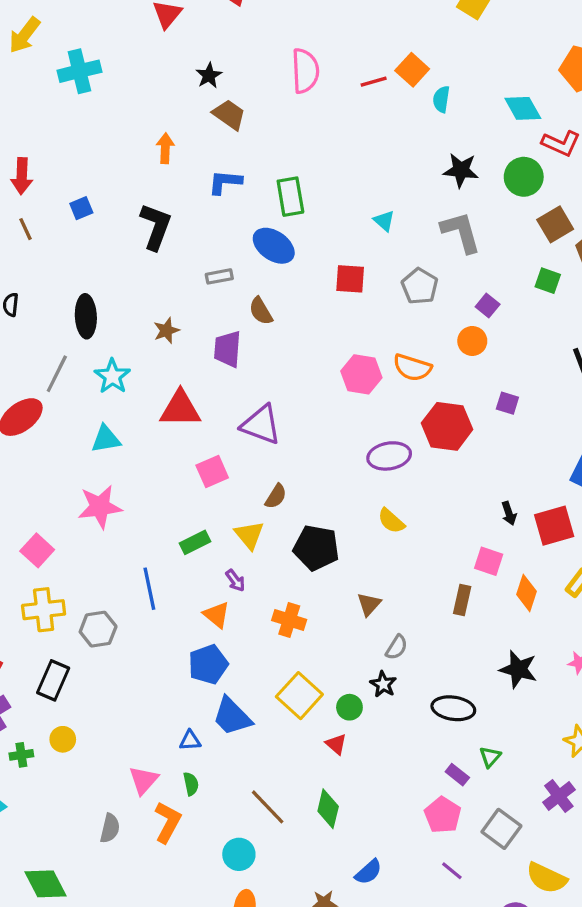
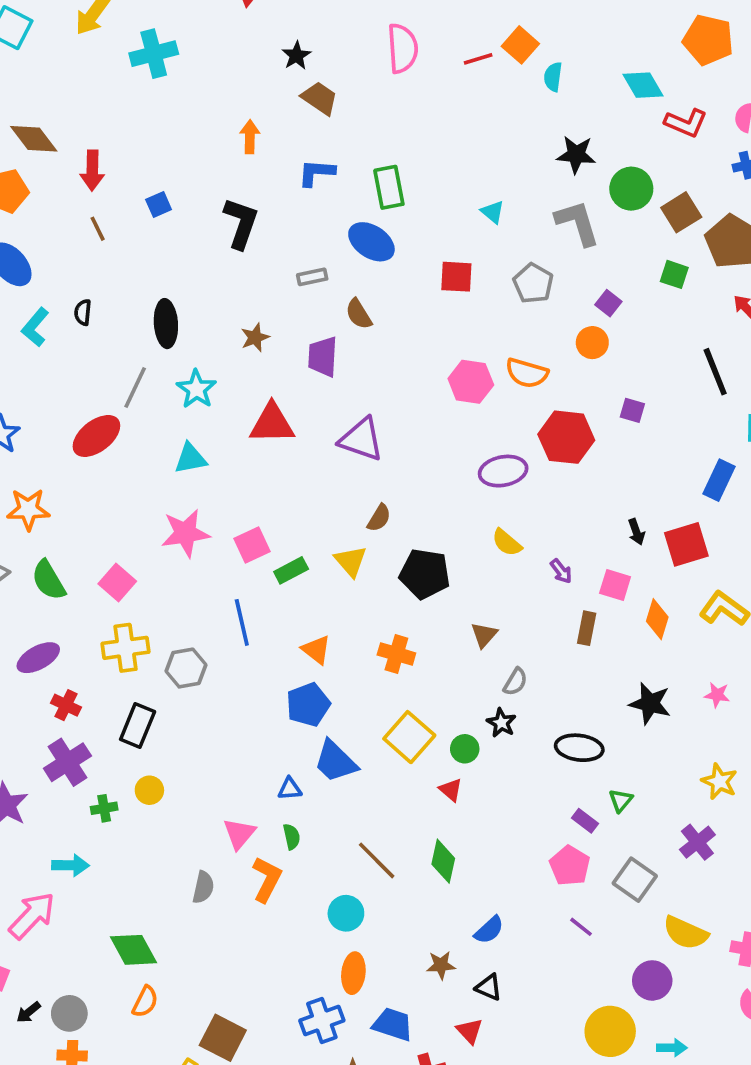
green circle: (524, 177) -> (631, 189), moved
pink square: (212, 471) -> (252, 545), moved
purple arrow: (235, 580) -> (561, 571), moved

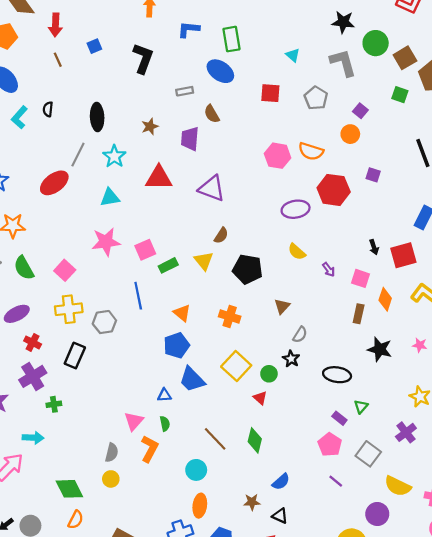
brown rectangle: (587, 628) -> (359, 314), moved
yellow circle: (149, 790) -> (111, 479), moved

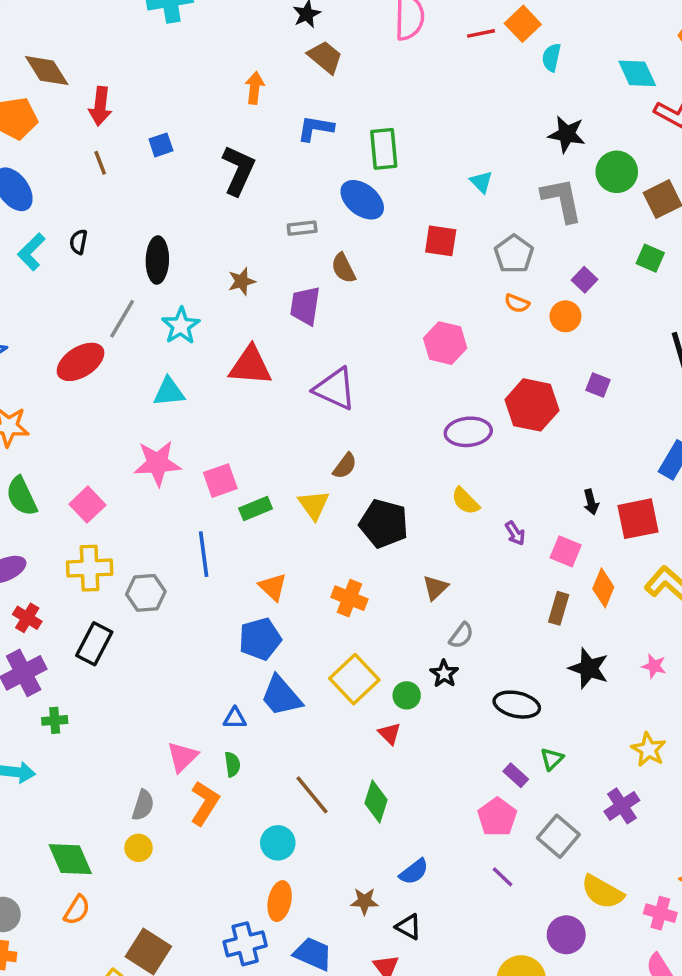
orange semicircle: (311, 151) -> (517, 303), moved, size x0.6

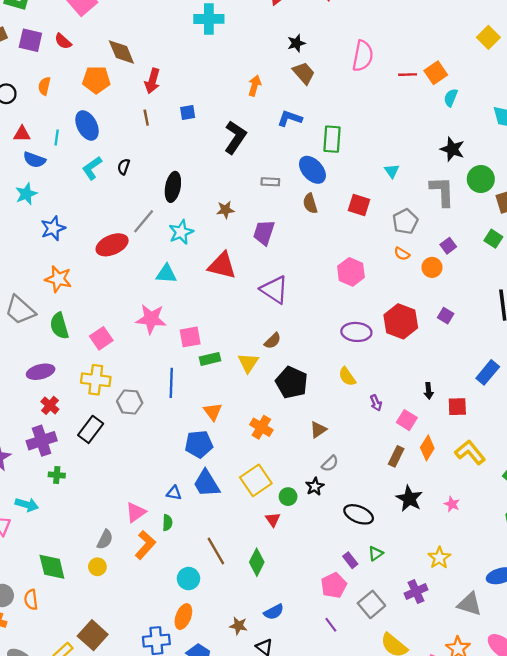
brown semicircle: (343, 268) -> (310, 203), moved
red square: (638, 519) -> (457, 407), size x0.7
orange semicircle: (77, 910) -> (31, 600), moved, turned 132

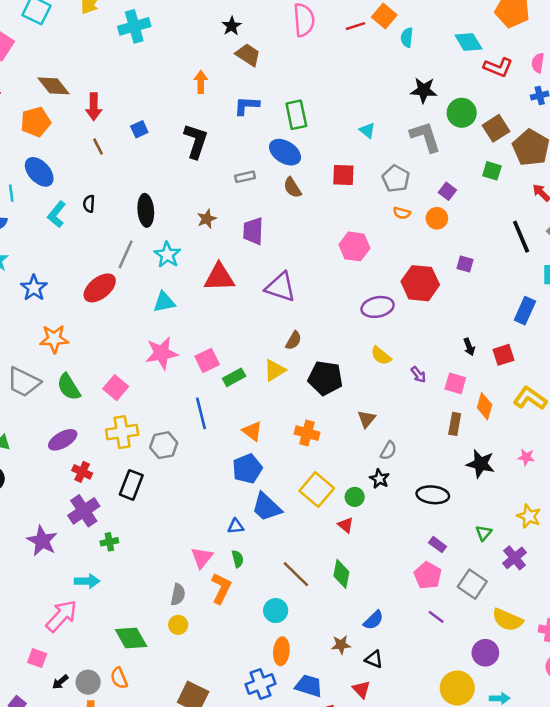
yellow triangle: (248, 363) -> (275, 370), turned 40
green triangle: (376, 553) -> (484, 533), moved

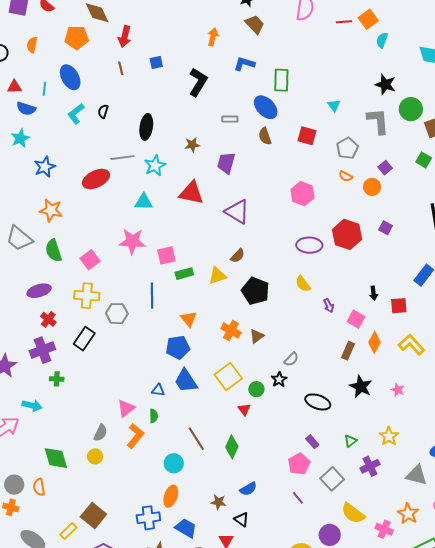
gray line: (126, 254) -> (122, 158), turned 45
brown triangle: (367, 419) -> (257, 336), moved

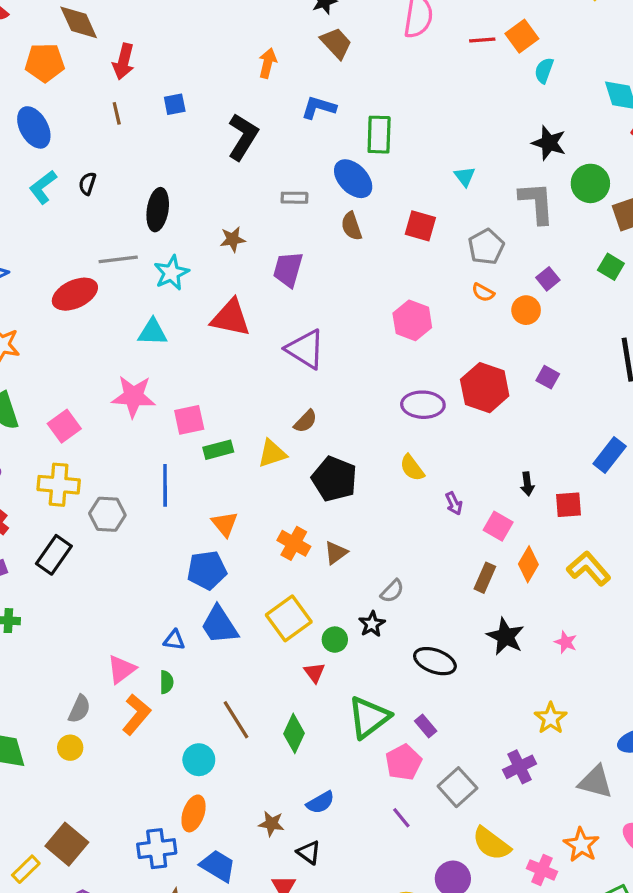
green triangle: (350, 441) -> (369, 717), moved, size x2.0

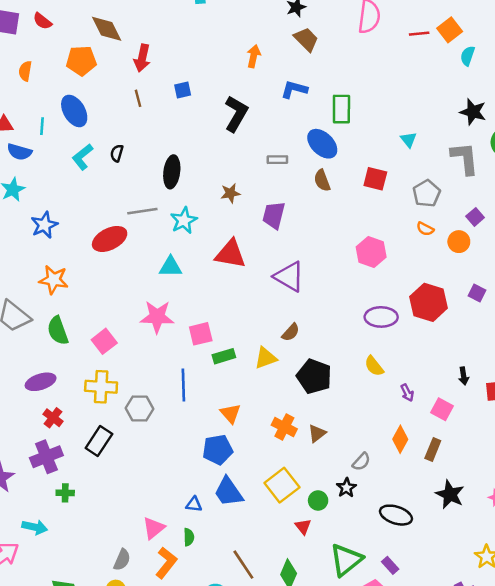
orange diamond: (528, 564) -> (400, 439), moved

